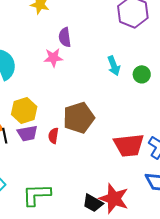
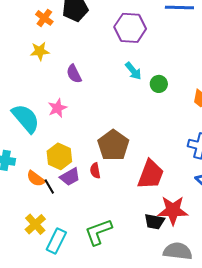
pink star: (53, 58) -> (57, 108), moved
cyan arrow: (114, 66) -> (133, 71), moved
red trapezoid: (129, 145) -> (151, 175), moved, turned -44

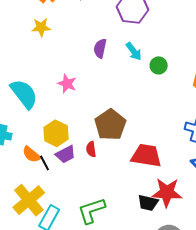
purple semicircle: (74, 74) -> (100, 48), moved, turned 36
pink star: (57, 108) -> (67, 84), moved, turned -30
red trapezoid: (151, 175) -> (146, 156), turned -104
yellow cross: (35, 224) -> (29, 200), size x1.5

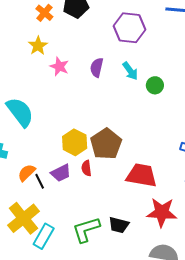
yellow star: (41, 27) -> (38, 46), turned -30
pink star: (67, 84) -> (59, 67), moved
yellow hexagon: (56, 133) -> (75, 142), moved
orange semicircle: (31, 154) -> (27, 173), turned 96
black trapezoid: (148, 203) -> (119, 225), moved

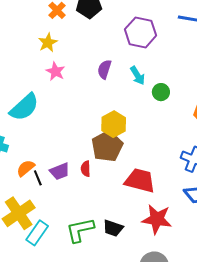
pink star: (59, 67) -> (55, 71), moved
cyan semicircle: (20, 112) -> (24, 107), turned 80
yellow hexagon: (75, 142) -> (114, 124), moved

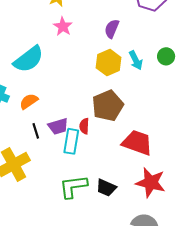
cyan arrow: (138, 76) -> (136, 60), moved
yellow hexagon: (114, 124) -> (109, 63), moved
orange semicircle: (26, 168) -> (29, 101), moved
cyan rectangle: (37, 233) -> (71, 141), moved, turned -30

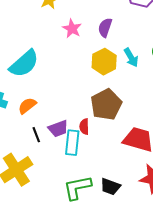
pink star: (63, 26) -> (72, 29), moved

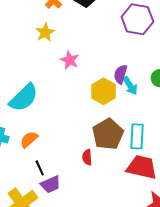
purple semicircle: (105, 28) -> (121, 74), moved
purple trapezoid: (58, 129) -> (51, 184), moved
cyan rectangle: (72, 143) -> (137, 136), moved

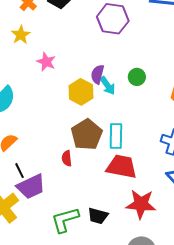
purple trapezoid: (51, 184) -> (31, 187), size x1.4

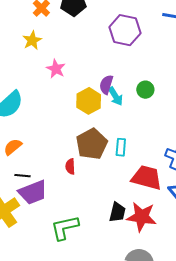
cyan rectangle: (116, 136) -> (121, 147), size x0.7
red trapezoid: (122, 167) -> (147, 178), moved
black line: (20, 171) -> (22, 176), turned -63
black trapezoid: (98, 216) -> (117, 212), moved, turned -95

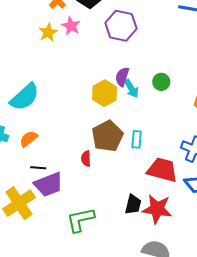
purple hexagon: (125, 30) -> (121, 26), moved
pink star: (56, 69) -> (71, 26), moved

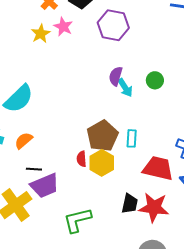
yellow hexagon: (105, 93) -> (102, 163), moved

